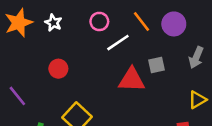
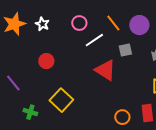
gray square: (156, 65) -> (125, 50), moved
red triangle: (132, 80) -> (105, 70), turned 30

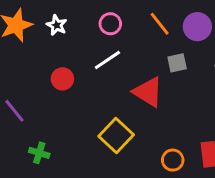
white line: (94, 40) -> (107, 60), moved
yellow square: (61, 100) -> (116, 135), moved

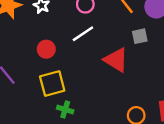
yellow square: (116, 135) -> (52, 83), moved, turned 32
green cross: (39, 153) -> (65, 110), moved

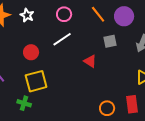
red triangle: (116, 60) -> (90, 61), size x0.6
green cross: (65, 110) -> (24, 103), moved

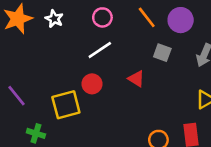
gray square: (110, 41) -> (162, 53), turned 32
red circle: (31, 52) -> (92, 84), moved
green cross: (24, 103) -> (36, 133), moved

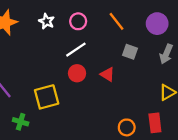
white star: (54, 19) -> (47, 21), moved
purple circle: (181, 20) -> (157, 24), moved
red circle: (92, 84) -> (77, 73), moved

